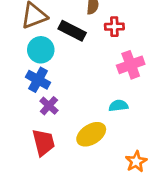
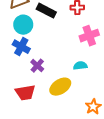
purple cross: (49, 106) -> (37, 66), moved
red trapezoid: (43, 142) -> (25, 93), turned 95

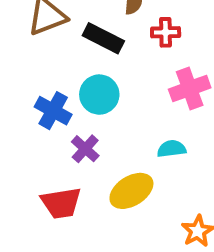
cyan circle: (23, 25) -> (99, 95), moved

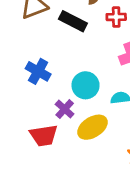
cyan circle: (99, 95) -> (86, 85), moved
purple cross: (85, 149) -> (65, 109), moved

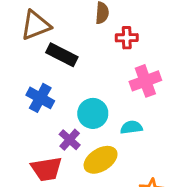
black rectangle: (73, 21) -> (62, 55), moved

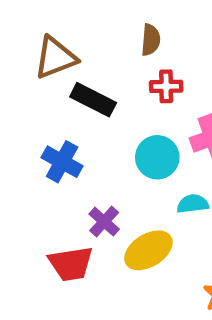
red cross: (127, 38) -> (166, 86), moved
cyan circle: (93, 113) -> (157, 157), moved

